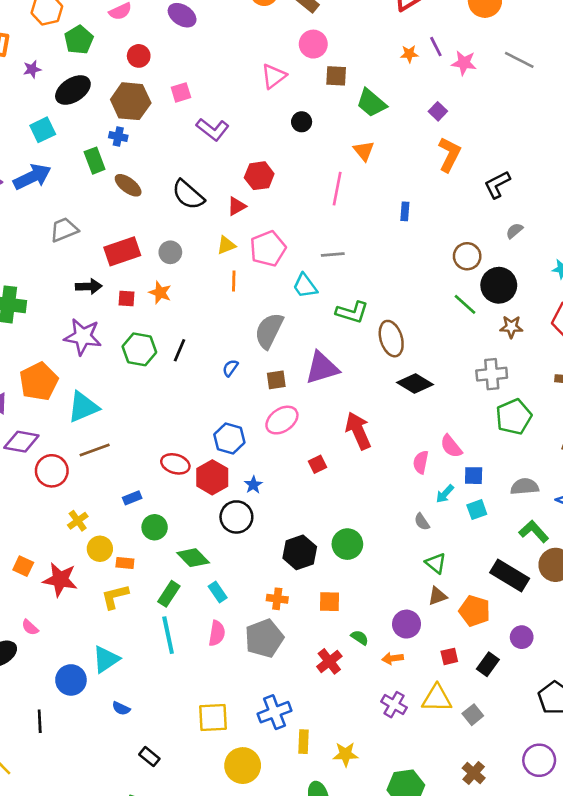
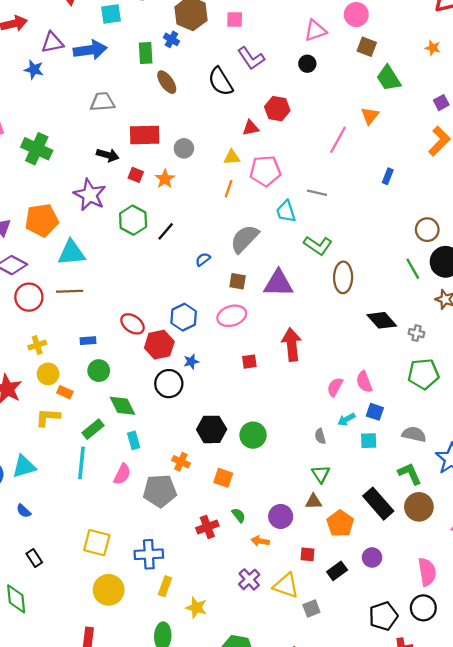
black circle: (302, 122) -> (307, 64), moved
black semicircle: (188, 195) -> (220, 81), moved
gray cross: (492, 374) -> (416, 333), size x0.6
black diamond: (415, 384) -> (382, 320), moved

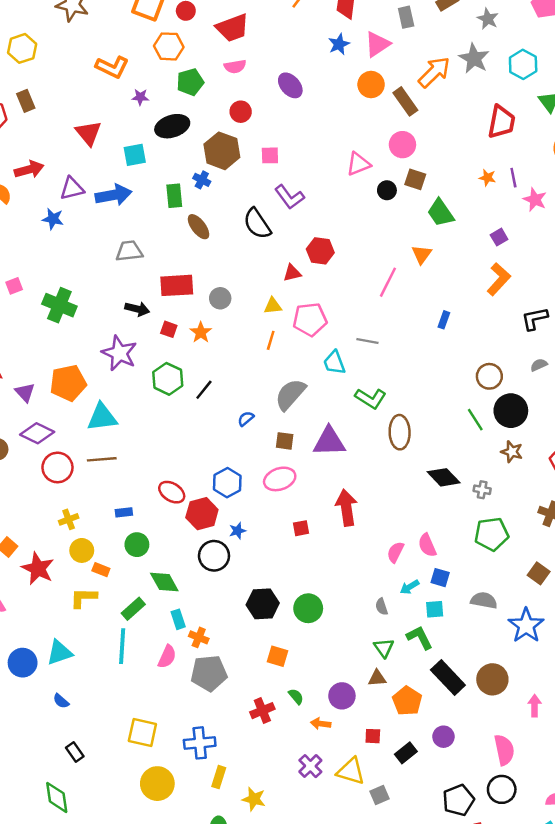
black circle: (307, 64) -> (387, 190), moved
orange cross: (181, 462) -> (199, 637), moved
green L-shape: (410, 474) -> (420, 638), moved

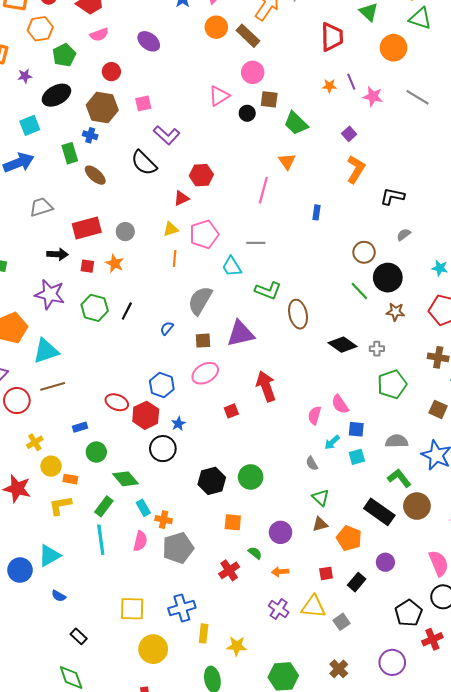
black L-shape: (535, 319) -> (392, 196), turned 35
green L-shape: (420, 638) -> (399, 478), moved
purple circle: (342, 696) -> (281, 532), moved

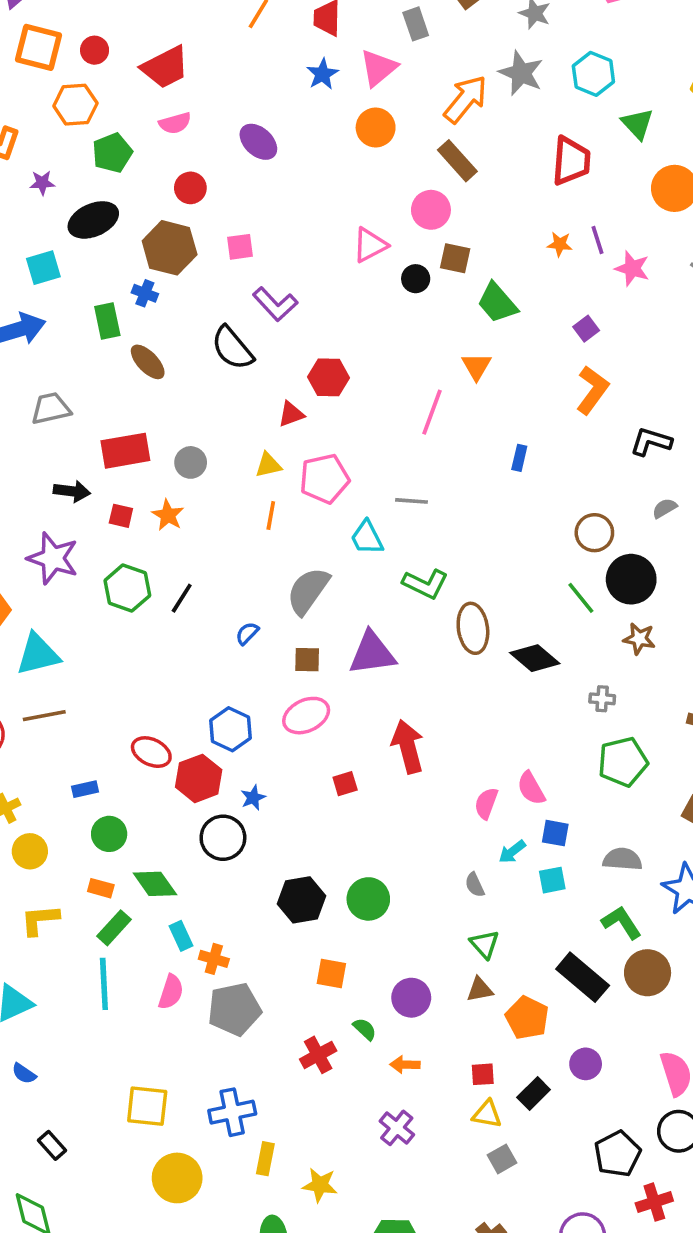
brown rectangle: (248, 36) -> (457, 161), moved
black diamond: (342, 345) -> (535, 658), moved
orange rectangle: (70, 479) -> (101, 888), moved
yellow triangle: (313, 607) -> (487, 1114), moved, size x0.7

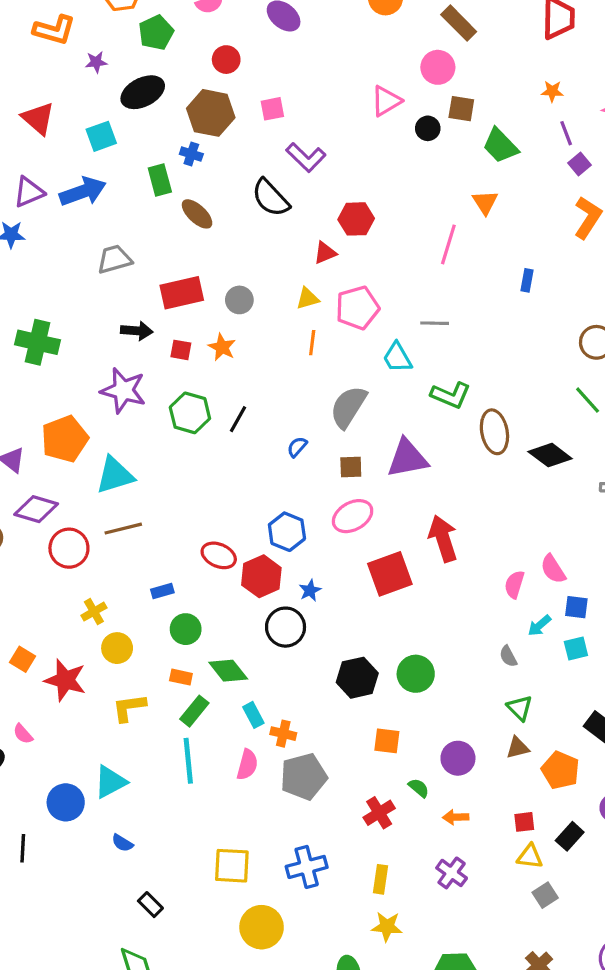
purple line: (598, 240) -> (566, 133), moved
red square: (345, 784) -> (390, 574), size x2.0
yellow rectangle: (265, 1159) -> (381, 879), moved

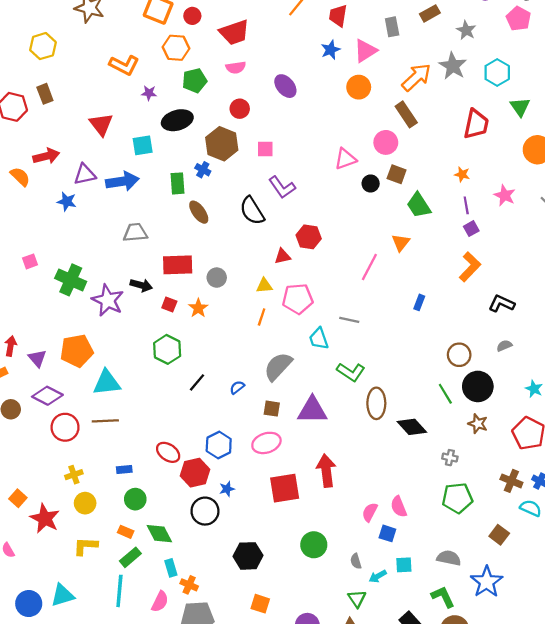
purple star: (123, 390) -> (108, 300), moved
black line: (238, 419) -> (197, 382), moved
blue square: (576, 607) -> (387, 533), moved
cyan arrow: (539, 626) -> (378, 576), moved
green circle: (416, 674) -> (314, 545), moved

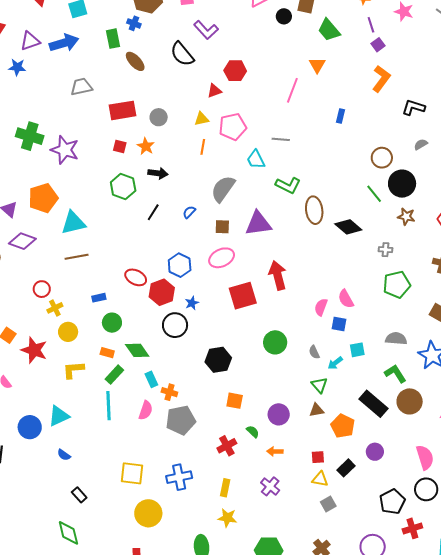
black arrow: (141, 285) -> (158, 173), moved
red circle: (65, 427) -> (42, 289), moved, size x0.7

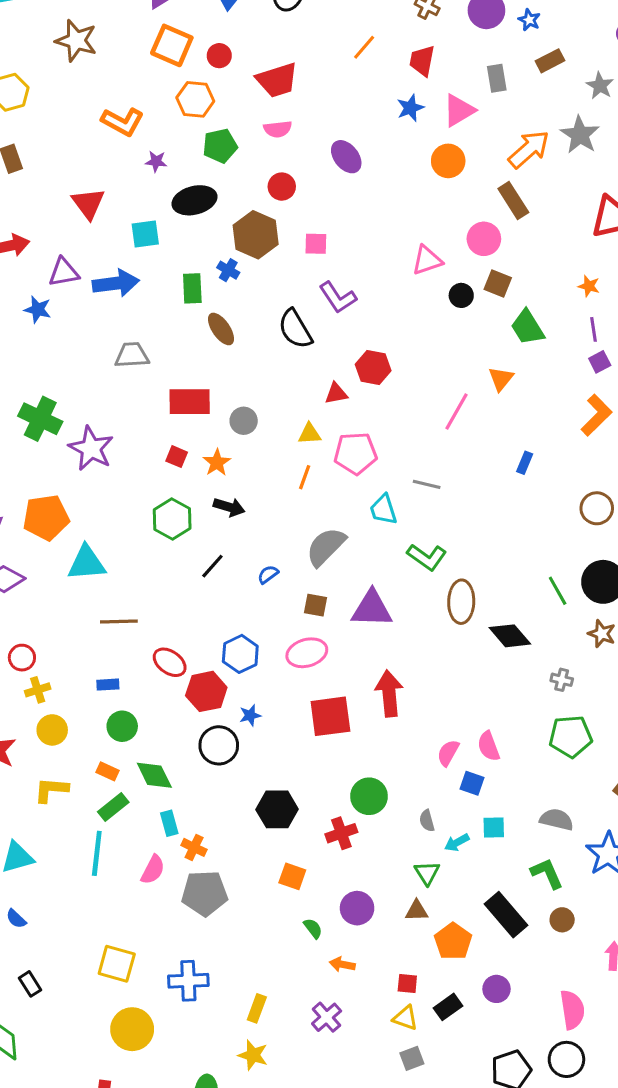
brown circle: (382, 158) -> (597, 508), moved
brown line: (77, 257) -> (119, 622), moved
brown circle: (410, 401) -> (562, 920), size x0.6
red cross: (227, 446) -> (341, 833), moved

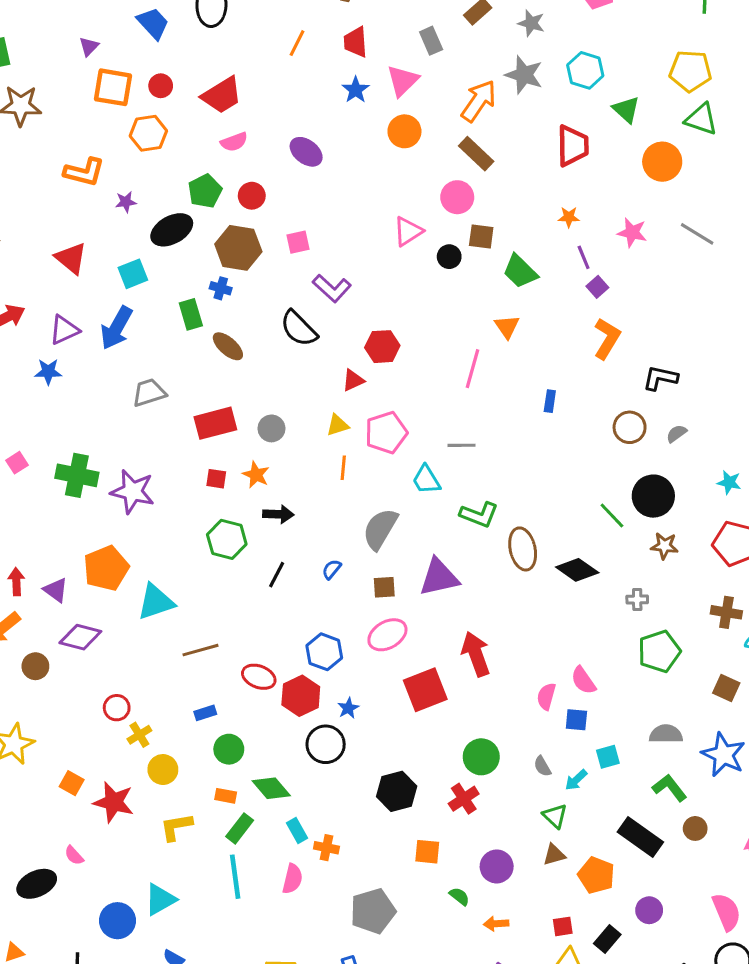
green pentagon: (220, 146) -> (205, 191), moved
blue arrow: (116, 283) -> (116, 328), turned 141
gray pentagon: (205, 893) -> (373, 911), moved

